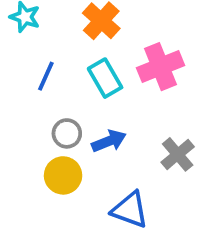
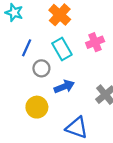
pink cross: (160, 67) -> (95, 42), size x0.7
gray circle: (67, 133) -> (41, 68), moved

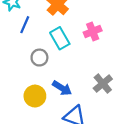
blue line: (27, 48) -> (25, 25), moved
blue arrow: (64, 87) -> (62, 88), moved, turned 54

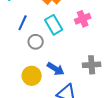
blue line: (25, 25) -> (23, 23), moved
gray cross: (103, 84) -> (92, 65), turned 36

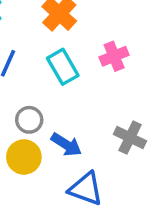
gray circle: (36, 42) -> (29, 120), moved
gray cross: (92, 65) -> (130, 138), turned 30

